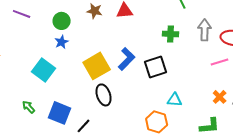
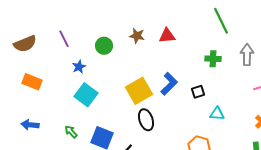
purple line: (22, 14) -> (64, 39), turned 42
blue star: (62, 42) -> (79, 67), moved
black square: (156, 67) -> (198, 92), size x0.6
cyan triangle: (175, 100) -> (217, 114), moved

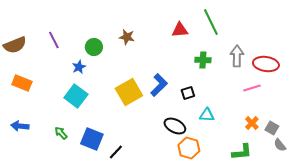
red triangle: (167, 36) -> (180, 30), moved
blue star: (79, 67) -> (79, 67), moved
black ellipse: (146, 120) -> (175, 126), moved, turned -45

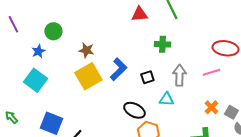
brown star: (127, 37) -> (86, 50), moved
gray arrow: (237, 56) -> (179, 75), moved
green arrow: (61, 133) -> (11, 117), moved

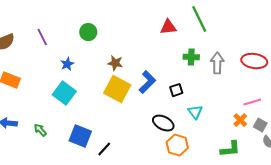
green circle: (53, 31) -> (88, 32), moved
pink line: (211, 72) -> (252, 102), moved
gray arrow: (179, 75) -> (217, 63), moved
yellow square: (88, 76) -> (117, 89), turned -32
cyan triangle: (166, 99) -> (195, 112), turned 49

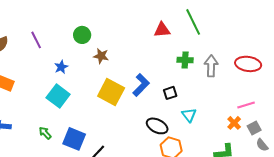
brown star: (115, 63) -> (101, 56), moved
gray square: (260, 125) -> (254, 128), turned 32
green arrow: (40, 130) -> (45, 133), moved

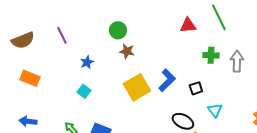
green circle: (82, 35) -> (118, 30), moved
yellow square: (111, 92) -> (137, 87), turned 32
cyan square: (58, 96) -> (84, 91), size x0.6

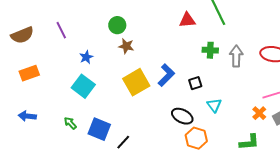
orange rectangle: (30, 78) -> (29, 73), turned -42
cyan square: (84, 91) -> (83, 86), size x1.6

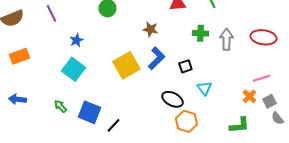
brown star: (126, 46) -> (150, 29), moved

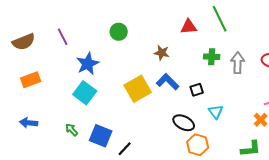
blue star: (76, 40) -> (88, 64), size x1.6
blue L-shape: (156, 58) -> (168, 82), turned -90

